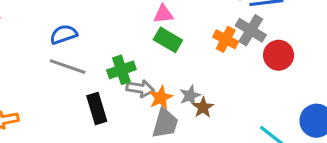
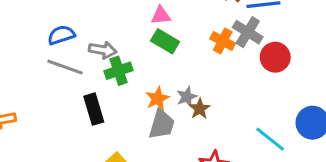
gray arrow: (140, 88) -> (103, 50), moved

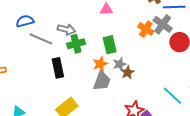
blue semicircle: (61, 35) -> (25, 21), moved
green rectangle: (165, 41) -> (110, 45), moved, turned 42

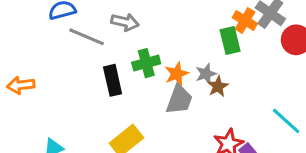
green cross: (76, 44) -> (146, 63), moved
green rectangle: (110, 45) -> (230, 41), moved

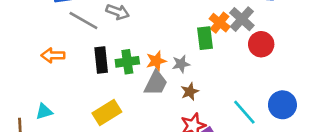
green cross: (146, 63) -> (127, 62), moved
orange arrow: (21, 85) -> (53, 55), moved
brown star: (218, 86) -> (190, 92), moved

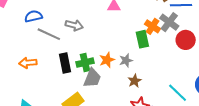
gray trapezoid: (156, 83) -> (92, 78), moved

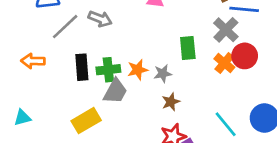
orange cross: (153, 26) -> (224, 63), moved
gray line: (49, 34) -> (65, 27), turned -75

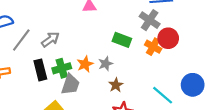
gray arrow: (100, 19) -> (50, 39), moved, turned -48
green rectangle: (188, 48) -> (122, 40), turned -54

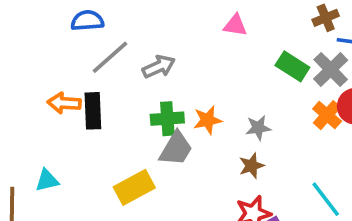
green rectangle: (122, 40) -> (292, 66), moved
gray star: (106, 64) -> (258, 128), moved
black rectangle: (40, 70) -> (93, 111), moved

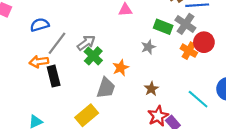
orange arrow: (64, 103) -> (39, 62), moved
green cross: (167, 119) -> (93, 56), moved, turned -30
gray star: (258, 128) -> (148, 47), moved

